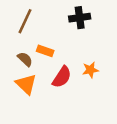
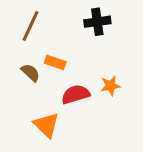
red semicircle: (62, 77) -> (76, 94), turned -140
orange triangle: (26, 84) -> (46, 125), moved

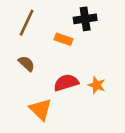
orange rectangle: (55, 62) -> (64, 39), moved
orange star: (110, 86) -> (97, 85), moved, turned 30

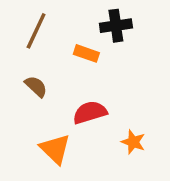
orange star: (97, 85) -> (133, 142), moved

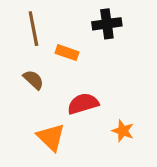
brown line: (36, 31) -> (33, 29), turned -36
orange rectangle: (86, 53) -> (67, 53), moved

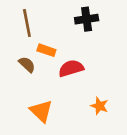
orange rectangle: (67, 53) -> (46, 50), moved
red semicircle: (83, 104) -> (71, 68), moved

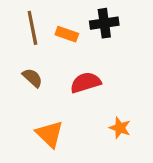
orange rectangle: (46, 50) -> (67, 34), moved

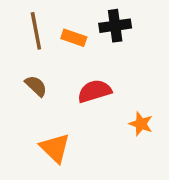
orange star: (120, 128) -> (141, 124), moved

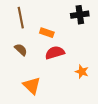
black cross: (115, 26) -> (80, 15), moved
orange rectangle: (74, 38) -> (47, 33), moved

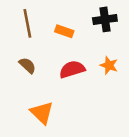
orange rectangle: (47, 33) -> (64, 31), moved
orange star: (82, 72) -> (109, 65), moved

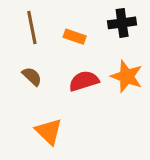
orange star: (109, 65) -> (127, 76), size x1.5

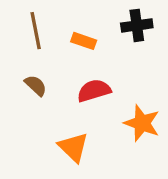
orange star: (127, 76) -> (142, 123), moved
orange triangle: (49, 131) -> (73, 147), moved

